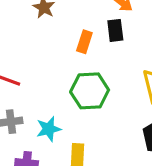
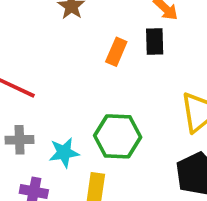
green hexagon: (90, 91) -> (118, 136), moved

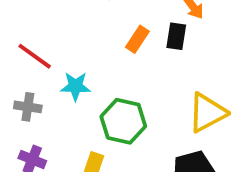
cyan star: (64, 153) -> (76, 86), moved

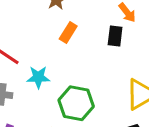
orange rectangle: (137, 39) -> (68, 33), moved

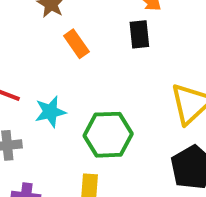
orange rectangle: (68, 33) -> (76, 44), turned -54

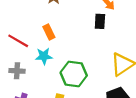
orange rectangle: (76, 44) -> (49, 32), moved

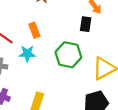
green hexagon: (74, 74) -> (68, 55), moved

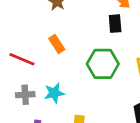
cyan star: (27, 54) -> (54, 93), moved

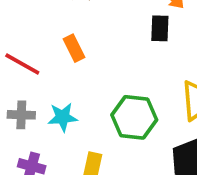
green hexagon: (103, 64) -> (134, 117), moved

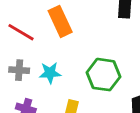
orange rectangle: (74, 48) -> (60, 21), size x1.5

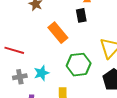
orange rectangle: (60, 21) -> (58, 33), moved

